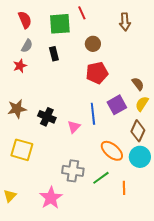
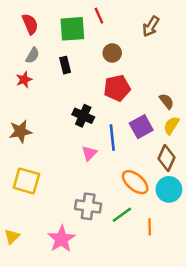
brown arrow: (125, 22) -> (151, 26), turned 36
black cross: (47, 117) -> (83, 116), moved

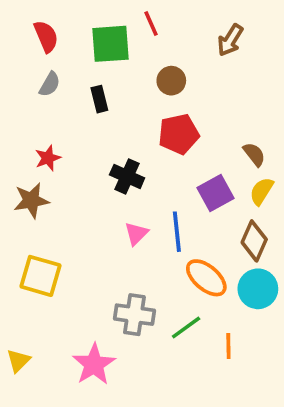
red star: (24, 80) -> (48, 158), moved
blue line: (112, 137) -> (177, 232), moved

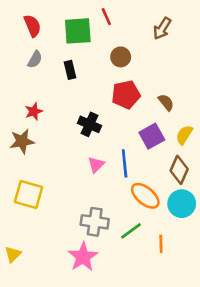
brown semicircle: (254, 154) -> (166, 102), moved
pink star: (94, 364) -> (83, 257), moved

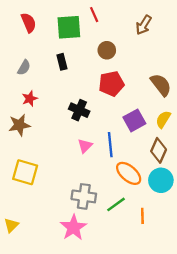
gray semicircle: (35, 60) -> (24, 68), moved
brown semicircle: (166, 102) -> (161, 85), moved, size x1.5

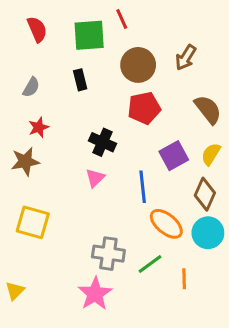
brown arrow: (144, 25) -> (186, 58), moved
brown circle: (107, 50) -> (138, 65), size x1.5
pink triangle: (85, 146) -> (95, 178), moved

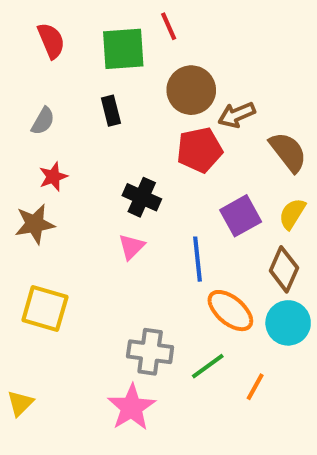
brown arrow: (186, 58) -> (237, 115), moved, turned 35
orange line: (184, 279) -> (255, 387), turned 30

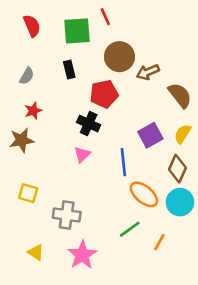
red pentagon: (199, 150) -> (104, 94), moved
yellow square: (45, 308) -> (28, 193), size x0.7
gray cross: (150, 352) -> (67, 215), moved
yellow triangle: (20, 403) -> (36, 252), moved, turned -42

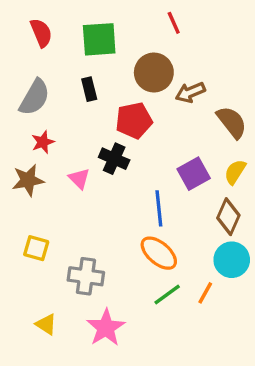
red line: (105, 17) -> (174, 23), moved
gray semicircle: (27, 76) -> (35, 97), size x1.6
pink triangle: (82, 154) -> (79, 179), moved, turned -30
orange ellipse: (144, 194) -> (159, 253), moved
orange line: (159, 242) -> (205, 293), moved

